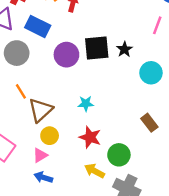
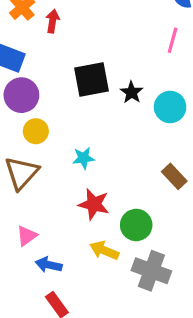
black star: (125, 49) -> (132, 92), moved
purple circle: (66, 55) -> (21, 95), moved
yellow circle: (50, 136) -> (36, 131), moved
blue arrow: (43, 177) -> (49, 265), moved

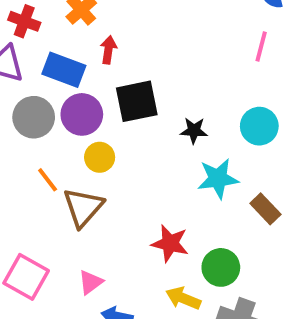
red arrow: (53, 21) -> (108, 50), moved
black square: (92, 79) -> (137, 101), moved
black star: (132, 92) -> (194, 131), moved, turned -30
cyan star: (84, 158) -> (218, 179), moved, size x1.5

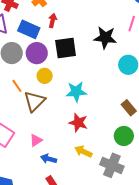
black star: (194, 131) -> (105, 38), moved, size x1.6
cyan star: (218, 179) -> (76, 92), moved
green circle: (221, 267) -> (124, 136), moved

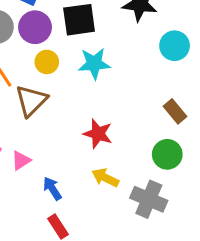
cyan star: (76, 92) -> (94, 64), moved
pink triangle: (36, 140) -> (21, 160), moved
blue arrow: (49, 159) -> (52, 189), turned 42

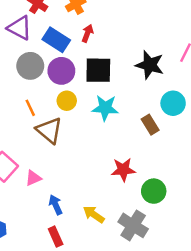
brown triangle: (31, 101) -> (49, 130), turned -44
brown rectangle: (175, 111) -> (150, 125), moved
red star: (98, 134) -> (123, 170), moved, turned -30
yellow arrow: (105, 178) -> (94, 214), moved

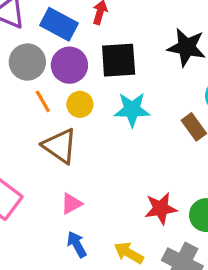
orange line: (30, 108) -> (43, 101), moved
red star: (123, 170) -> (161, 208), moved
pink triangle: (33, 178) -> (71, 204), moved

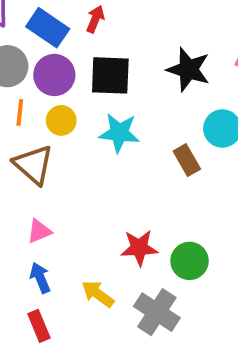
orange line: (43, 101) -> (20, 112), turned 30

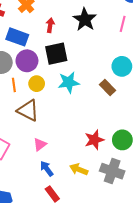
red arrow: (95, 19) -> (50, 25), moved
black star: (188, 69) -> (85, 19), moved, turned 30

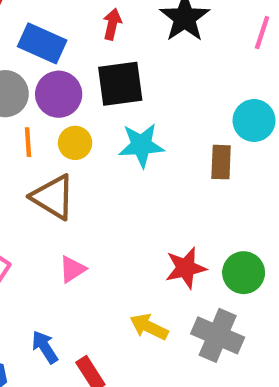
brown rectangle: (108, 88) -> (221, 162), turned 42
blue arrow: (47, 169) -> (45, 347), moved

